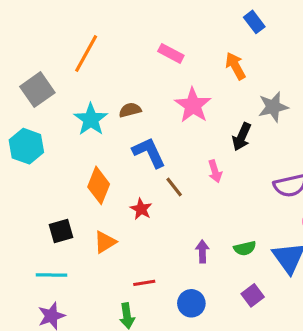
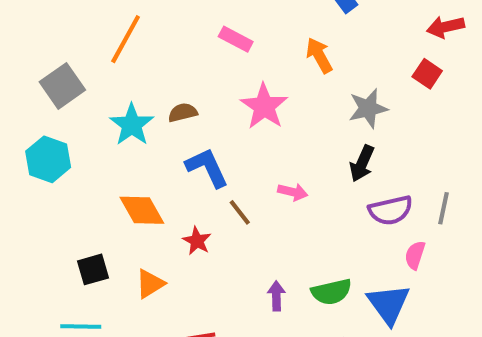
black arrow: (242, 137) -> (362, 163), moved
pink arrow: (215, 171) -> (293, 192), turned -60
orange diamond: (99, 185) -> (142, 210), turned -51
green semicircle: (245, 248) -> (331, 292), size x1.4

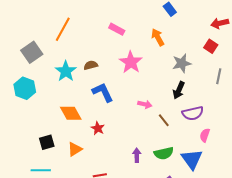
gray line: (444, 208) -> (219, 76), moved
brown line: (240, 212) -> (164, 120), moved

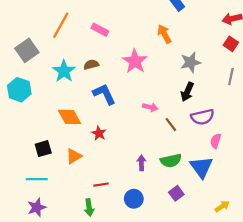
pink rectangle: (117, 29) -> (100, 30), moved
red square: (211, 46) -> (231, 44), moved

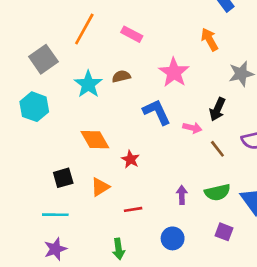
black arrow: (187, 92) -> (217, 109), moved
blue L-shape: (104, 94) -> (157, 112), moved
red line: (101, 185) -> (133, 209), moved
purple square: (176, 193) -> (224, 232), turned -32

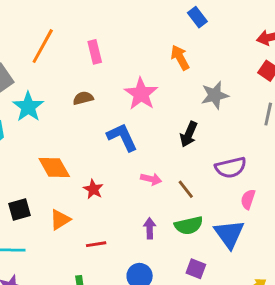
pink rectangle: (132, 34) -> (95, 52), turned 48
cyan star: (88, 84) -> (28, 107), moved
pink arrow: (192, 128) -> (151, 179), moved
brown line: (217, 149) -> (186, 189), moved

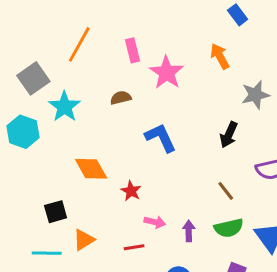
pink star: (141, 94) -> (167, 73), moved
pink arrow: (151, 179) -> (155, 222), moved
orange triangle: (60, 220) -> (84, 240), moved

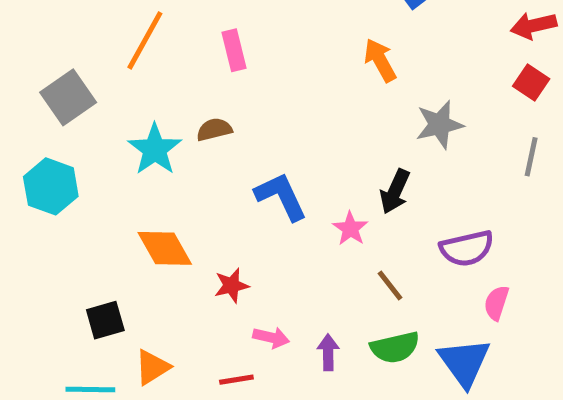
pink star: (167, 73) -> (350, 229), moved, size x0.6
cyan star: (64, 107) -> (155, 149), moved
red star: (131, 191) -> (232, 286), turned 30

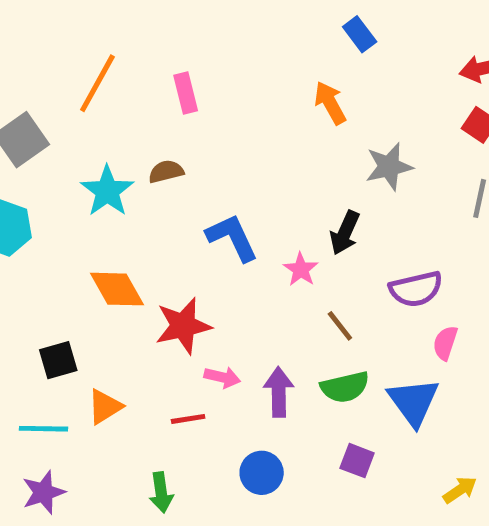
red star: (232, 286) -> (183, 326), size x1.6
purple arrow: (328, 352) -> (279, 392), size x1.4

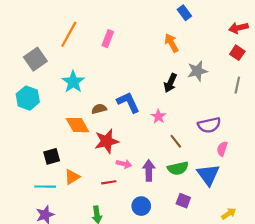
pink rectangle: (186, 93) -> (108, 39), turned 35
brown semicircle: (166, 171) -> (99, 109), moved
black arrow: (345, 233) -> (170, 83), moved

